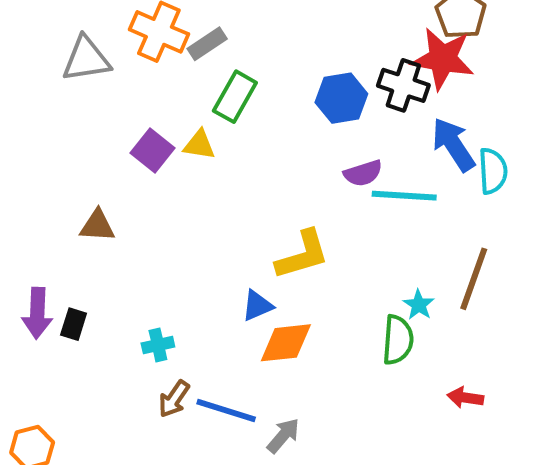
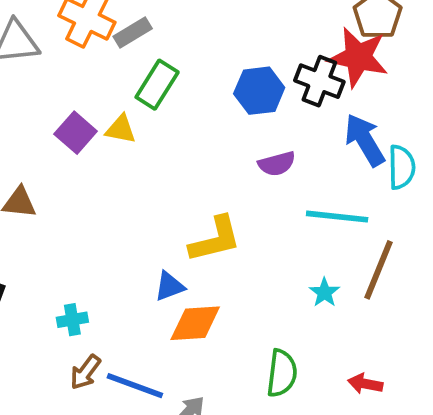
cyan line: (404, 196) -> (337, 217), moved
green semicircle: (398, 340) -> (282, 373), moved

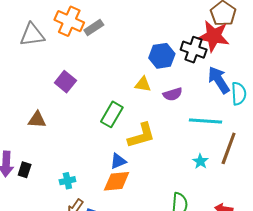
green rectangle: (157, 85) -> (112, 114), moved
yellow triangle: (121, 129) -> (143, 84), moved
orange diamond: (195, 323) -> (117, 181), moved

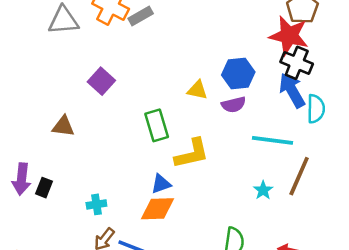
black cross: (194, 50) -> (297, 63), moved
blue hexagon: (162, 56) -> (238, 73), moved
green rectangle: (112, 114) -> (157, 125), turned -50

